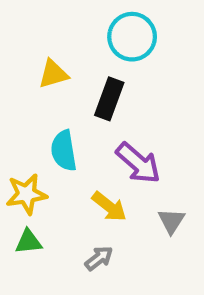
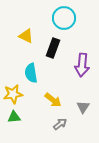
yellow triangle: (53, 74) -> (26, 36), turned 42
purple arrow: (138, 163) -> (82, 65), moved, turned 55
gray arrow: (99, 258) -> (60, 124), moved

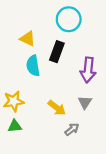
cyan semicircle: (31, 73) -> (33, 66), moved
gray triangle: (83, 107) -> (85, 102), moved
gray arrow: (60, 124) -> (72, 129), moved

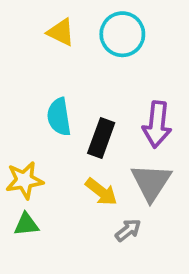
yellow triangle: (28, 39) -> (61, 32), moved
black rectangle: (57, 52) -> (101, 138), moved
gray triangle: (85, 102) -> (151, 182), size x1.6

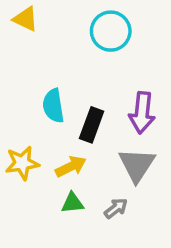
yellow triangle: (61, 32) -> (26, 19), moved
yellow arrow: (101, 192) -> (71, 167), moved, turned -64
green triangle: (26, 224) -> (72, 203), moved

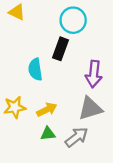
black rectangle: (92, 125) -> (61, 49), moved
gray triangle: (137, 165) -> (90, 108), turned 40
gray arrow: (116, 208) -> (77, 137), size x1.5

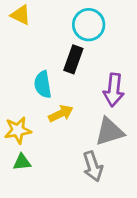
yellow arrow: (47, 110) -> (61, 114), moved
green triangle: (48, 134) -> (22, 162), moved
gray arrow: (77, 137) -> (93, 166), turned 110

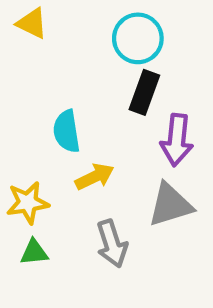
black rectangle: (73, 59) -> (144, 92), moved
gray arrow: (93, 166) -> (112, 244), moved

